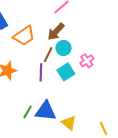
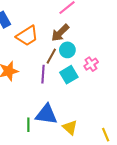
green line: (28, 112) -> (28, 125), moved, turned -32

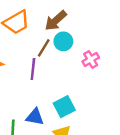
cyan square: (69, 75) -> (64, 107), moved
blue triangle: (46, 114) -> (35, 117), size x0.7

